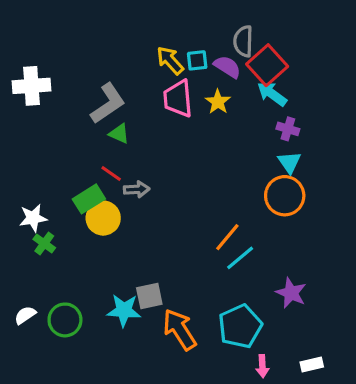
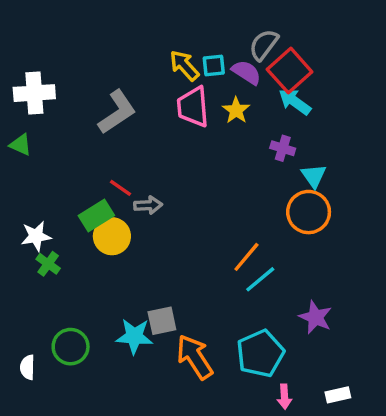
gray semicircle: (243, 41) -> (264, 45), turned 36
purple cross: (288, 129) -> (283, 148), moved
green triangle: (119, 134) -> (20, 145), moved
white semicircle: (25, 315) -> (27, 367), moved, turned -55

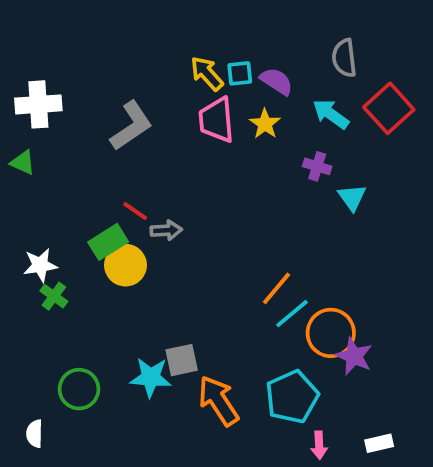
gray semicircle: (264, 45) -> (344, 58), moved, turned -44
red square: (290, 71) -> (389, 108), moved
orange circle: (309, 212) -> (331, 333), moved
white semicircle: (27, 367) -> (34, 434), moved

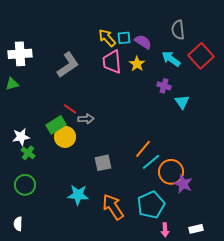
green triangle: (23, 163) -> (12, 84), turned -40
gray square: (182, 360) -> (103, 163), moved
green circle: (79, 389) -> (25, 185), moved

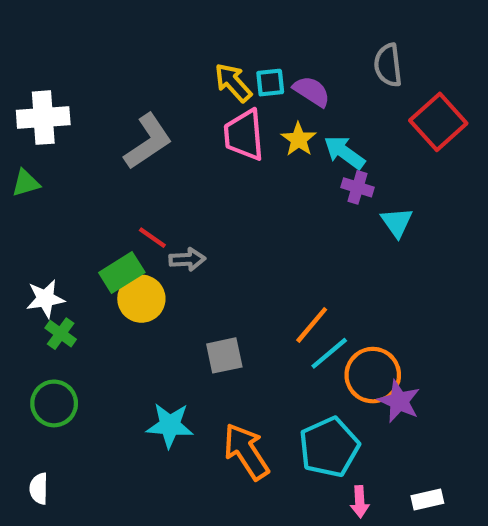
cyan arrow: (171, 59) -> (344, 152), moved

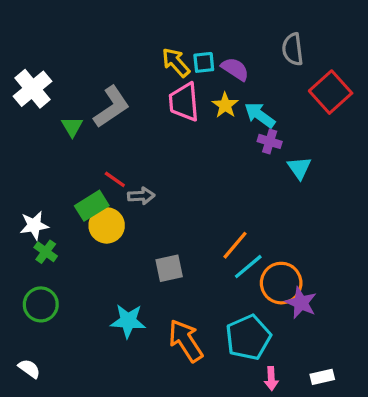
white cross: (43, 118) -> (33, 89), turned -36
green triangle: (26, 183) -> (72, 127), moved, turned -45
white semicircle: (39, 489) -> (29, 369), turned 125

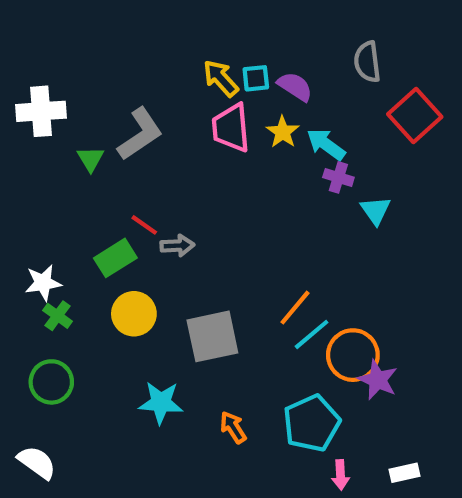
white cross: (33, 89) -> (41, 111), turned 36
yellow circle: (107, 225) -> (134, 314), moved
gray square: (169, 268) -> (212, 336), size x1.5
orange arrow: (186, 341) -> (233, 427), size x0.6
white semicircle: (29, 369) -> (37, 462), size x1.4

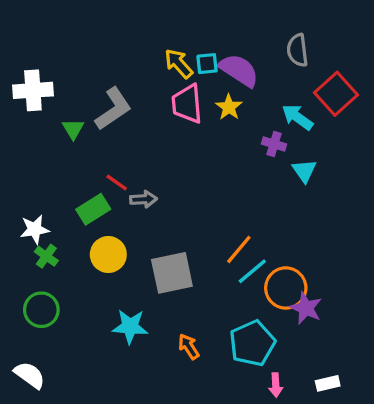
purple semicircle: (295, 87) -> (239, 70), size x1.4
cyan arrow: (326, 144) -> (298, 117), moved

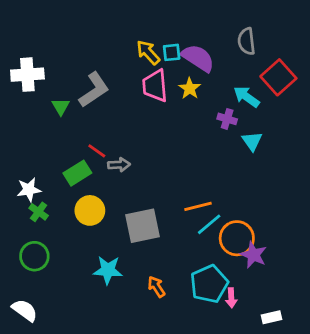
orange line: (239, 249) -> (198, 206), turned 36
pink arrow: (276, 385) -> (231, 298), moved

